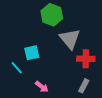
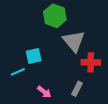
cyan line: (17, 68) -> (18, 72), turned -72
gray rectangle: (84, 86) -> (77, 89), moved

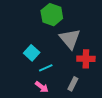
cyan square: (34, 56) -> (32, 53), turned -35
cyan line: (18, 72) -> (46, 68), moved

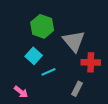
green hexagon: (52, 15) -> (42, 26), moved
pink arrow: (42, 87) -> (21, 92), moved

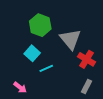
red cross: (91, 62) -> (86, 59), turned 30
gray rectangle: (77, 89) -> (86, 86), moved

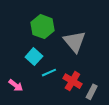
red cross: (86, 59) -> (72, 81), moved
pink arrow: (20, 87) -> (16, 85), moved

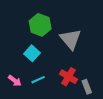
cyan line: (49, 73) -> (38, 80), moved
gray rectangle: (92, 92) -> (87, 87), turned -48

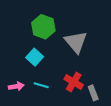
cyan line: (38, 80) -> (41, 85), turned 40
pink arrow: (15, 81) -> (16, 86), turned -48

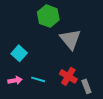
green hexagon: (43, 27) -> (48, 16), moved
cyan square: (35, 57) -> (19, 53), moved

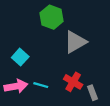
gray triangle: (70, 39) -> (75, 42), turned 40
pink arrow: (15, 80) -> (16, 86), size x1.5

